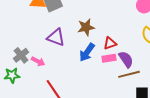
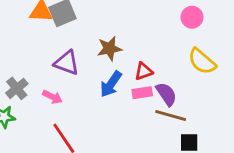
pink arrow: (38, 61) -> (52, 97), moved
brown line: (129, 74) -> (171, 115), turned 30

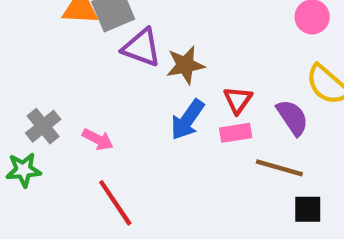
purple triangle: (67, 63) -> (142, 48), moved
red triangle: (144, 71) -> (238, 100), turned -36
purple semicircle: (166, 94) -> (292, 117), moved

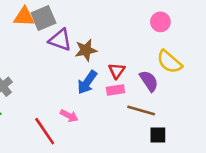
pink arrow: (98, 139) -> (69, 116), moved

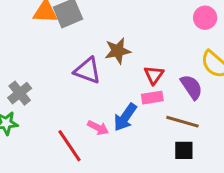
purple triangle: (60, 40) -> (87, 70), moved
blue arrow: (87, 82) -> (125, 117), moved
black square: (158, 135) -> (184, 150), moved

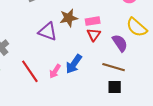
pink rectangle: (152, 98) -> (93, 21), moved
pink arrow: (98, 128) -> (55, 71), turned 96
red line: (69, 146) -> (30, 71), moved

